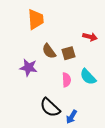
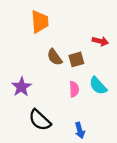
purple star: (29, 68) -> (21, 87), moved, turned 30
black semicircle: (50, 108) -> (40, 120), moved
blue arrow: (72, 117) -> (80, 130), turned -48

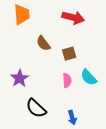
orange trapezoid: (40, 22) -> (22, 14), moved
red arrow: (100, 41) -> (73, 18), moved, size x1.5
brown semicircle: (55, 57) -> (43, 43), moved

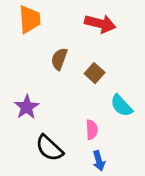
brown semicircle: (43, 43) -> (59, 59), turned 56
brown square: (69, 54) -> (95, 73), turned -32
pink semicircle: (67, 80) -> (92, 130), moved

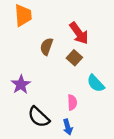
red arrow: (100, 24) -> (79, 33), moved, turned 40
blue arrow: (99, 161) -> (68, 127), moved

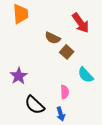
red arrow: (79, 33) -> (81, 23), moved
brown semicircle: (47, 47) -> (53, 38), moved, turned -84

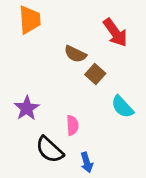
pink semicircle: (65, 92) -> (72, 125), moved

